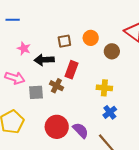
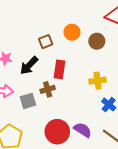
black arrow: (44, 60) -> (29, 65), turned -30
brown cross: (56, 86) -> (48, 89), turned -32

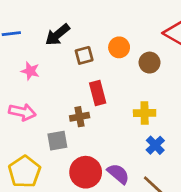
black arrow: (29, 65) -> (57, 35), moved
red rectangle: (59, 69) -> (98, 93), turned -30
gray square: (28, 101) -> (57, 141), moved

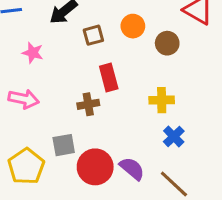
gray square: (57, 141) -> (64, 145), moved

